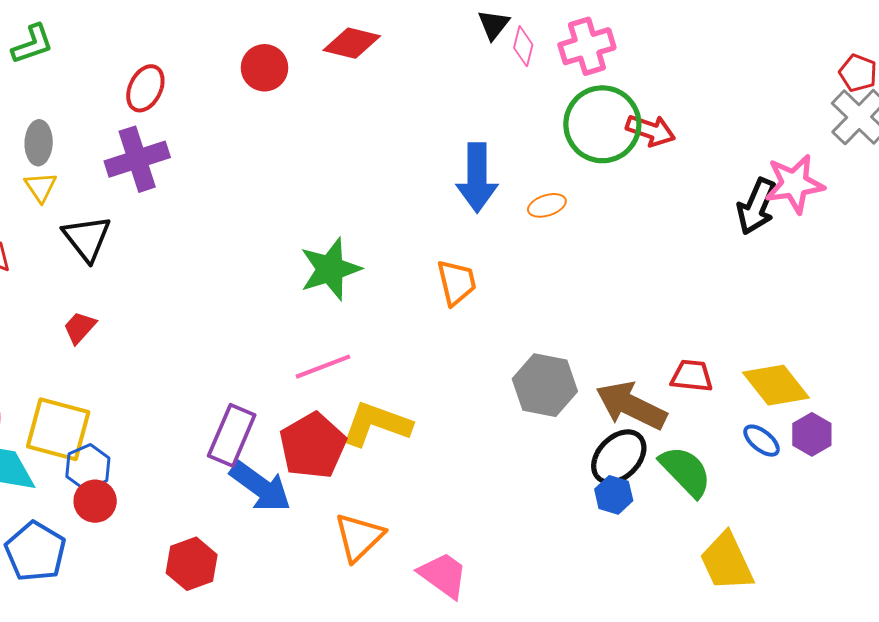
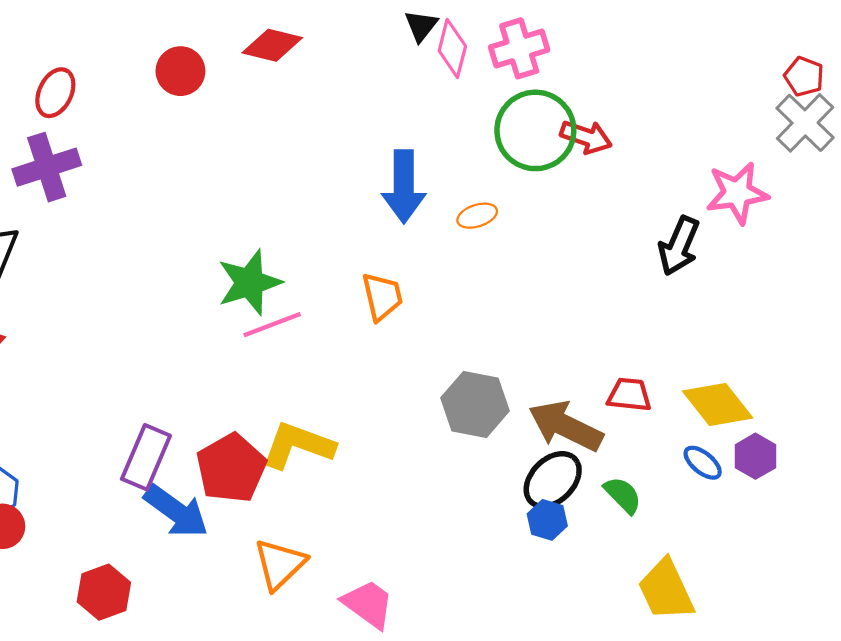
pink diamond: (523, 46) -> (452, 48), size x1.4
black arrow: (756, 206) -> (679, 246), moved
pink line: (323, 367) -> (272, 325), moved
green semicircle: (686, 471) -> (623, 495), size x0.7

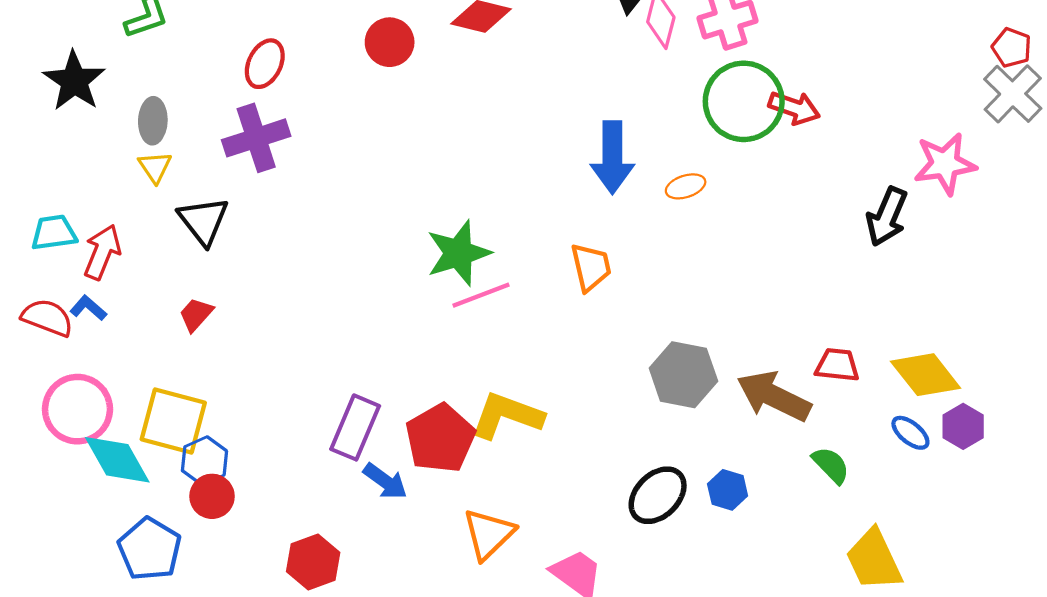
black ellipse: (553, 480) -> (658, 495), moved
blue arrow: (176, 511) -> (385, 481), size x0.7
blue hexagon: (547, 520) -> (728, 490), moved

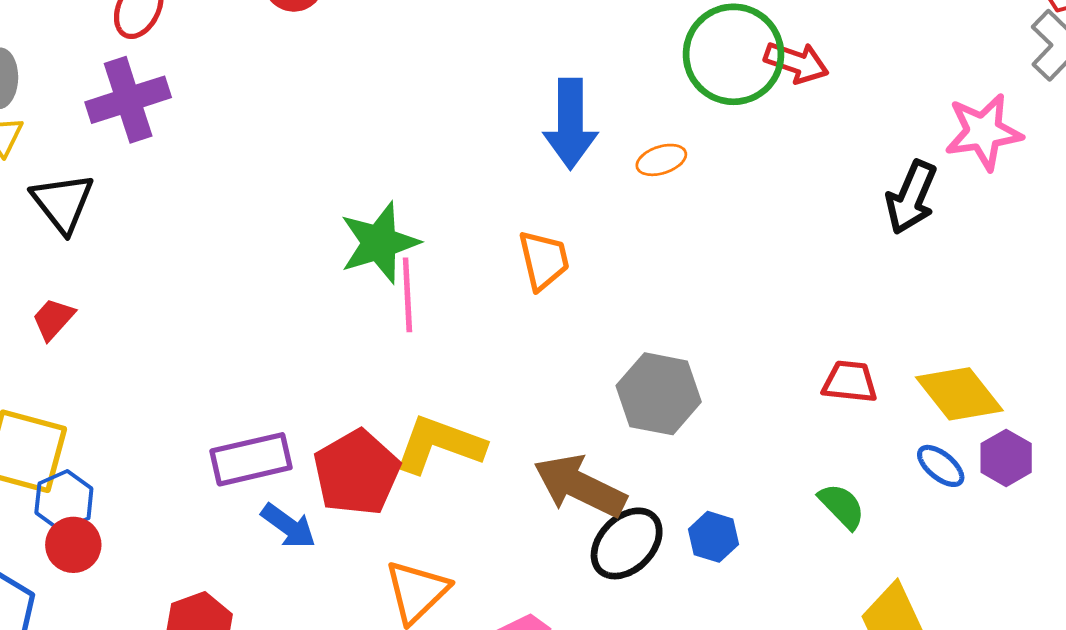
pink line: (481, 295) -> (407, 295), turned -72
brown arrow: (774, 396) -> (580, 486), moved
purple rectangle: (355, 427) -> (251, 459), turned 54

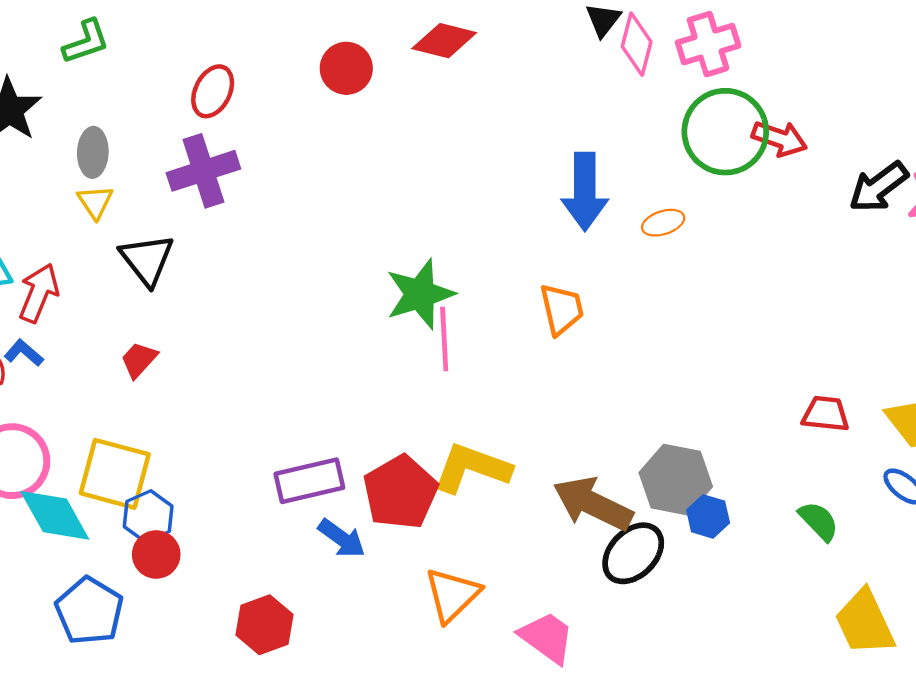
black arrow: (911, 197) -> (879, 187), moved, turned 30
gray hexagon: (659, 394) -> (676, 480), moved
blue hexagon: (713, 537) -> (708, 516), moved

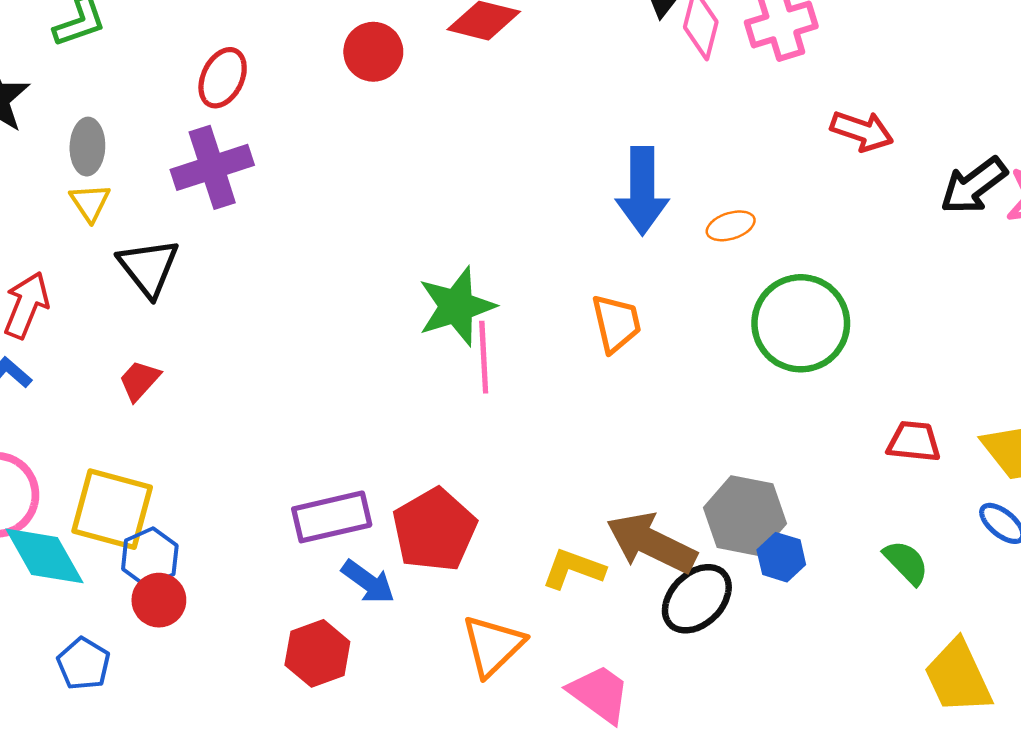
green circle: (725, 132) -> (801, 323), moved
yellow L-shape: (472, 468) -> (573, 569), moved, size x0.7
blue pentagon: (89, 611) -> (84, 664), size x0.7
red hexagon: (264, 625) -> (317, 653), moved

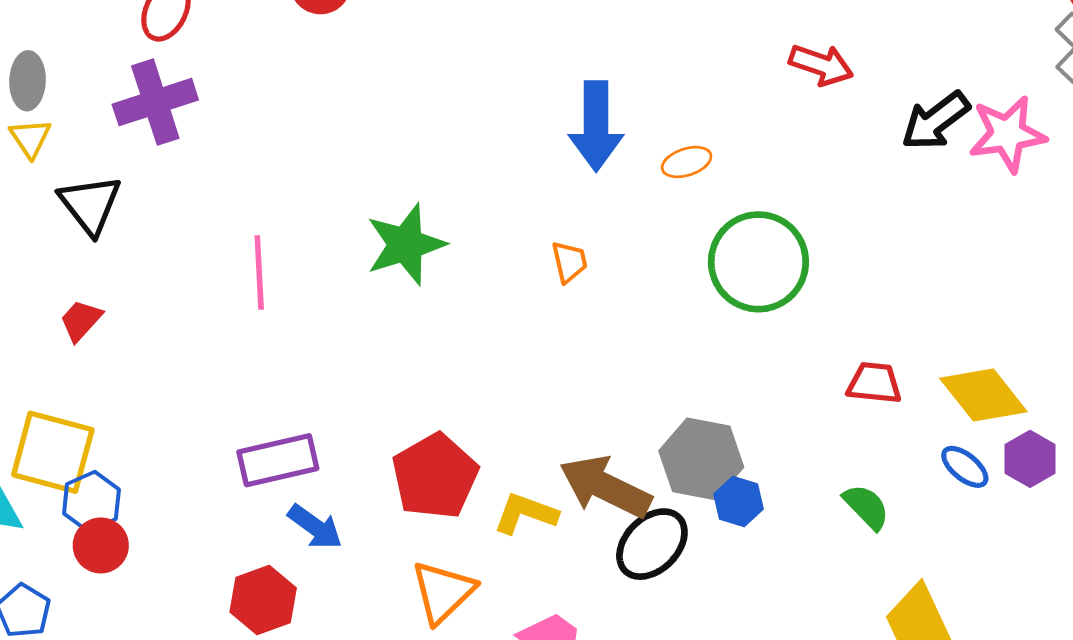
orange trapezoid: (616, 323) -> (569, 262), size x0.7
pink line: (484, 357) -> (259, 272), moved
red pentagon: (434, 530) -> (435, 476), moved

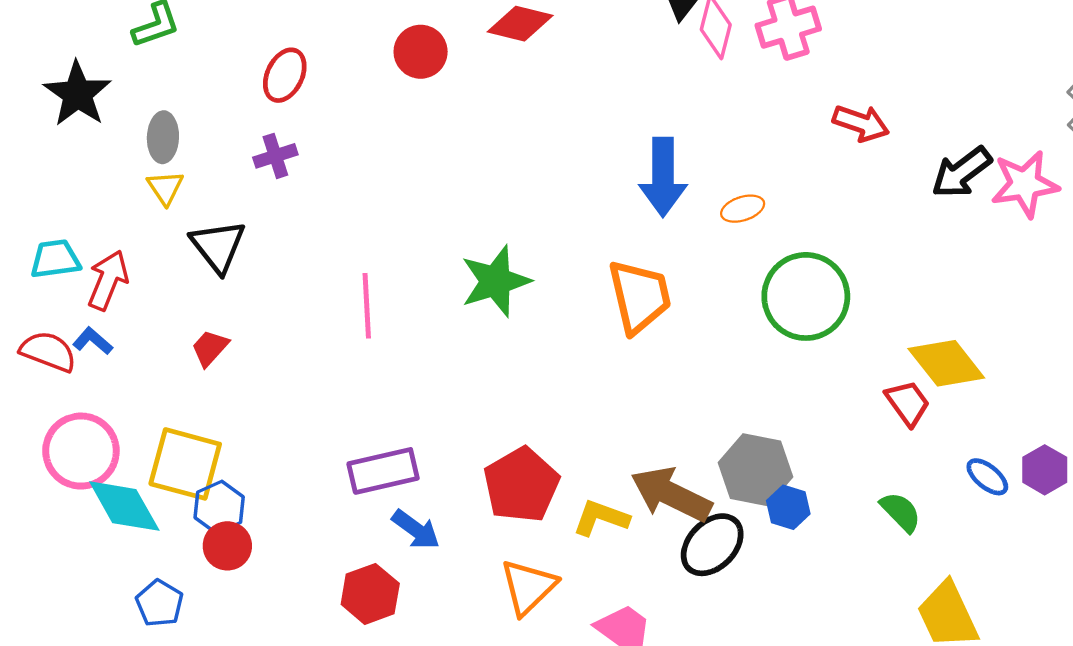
purple cross: (155, 102) -> (275, 156), size x0.6
orange trapezoid: (569, 262) -> (640, 296), size x2.0
red trapezoid: (874, 383) -> (908, 403), turned 48
yellow diamond: (983, 395) -> (946, 363), moved

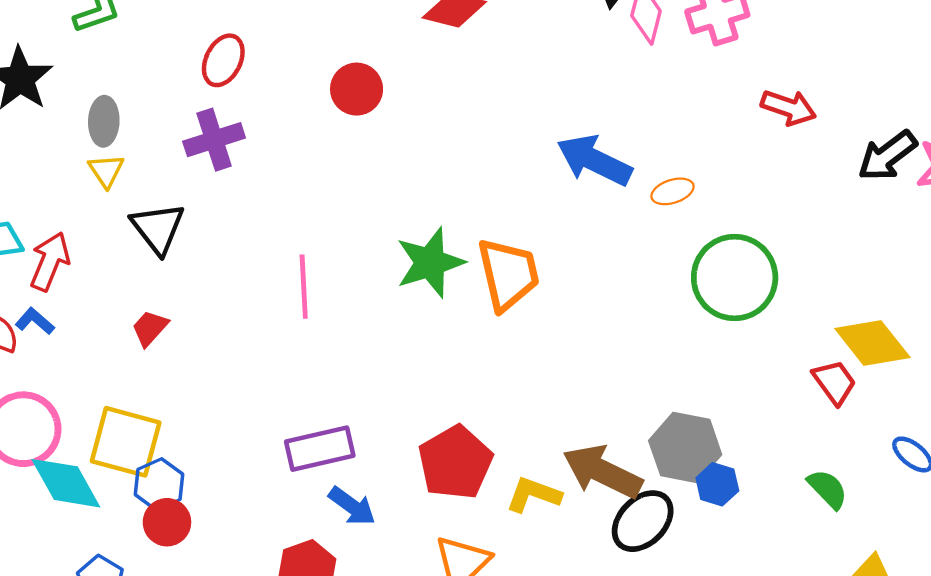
red circle: (421, 52) -> (357, 89), moved
purple cross: (275, 156) -> (214, 140), size x1.4
blue arrow: (663, 177) -> (594, 160), turned 116
orange trapezoid: (640, 296) -> (508, 274), moved

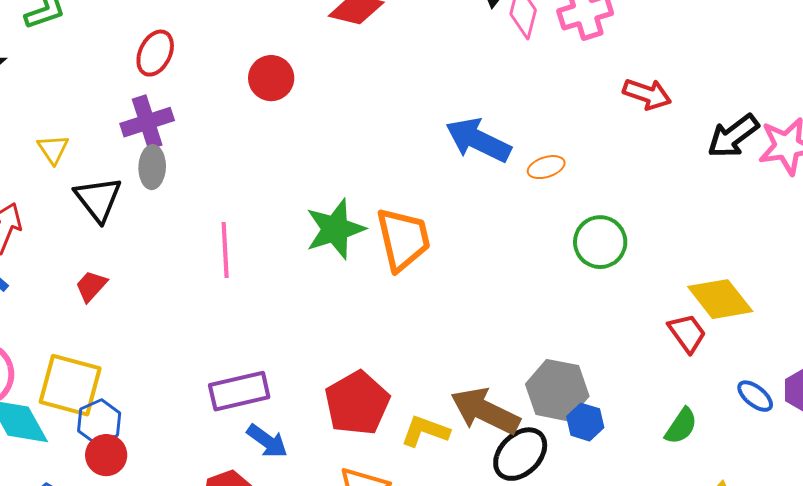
gray ellipse: (104, 121) -> (152, 167), moved
green circle: (735, 278) -> (600, 242), size x0.7
green semicircle: (828, 489) -> (681, 426), turned 78

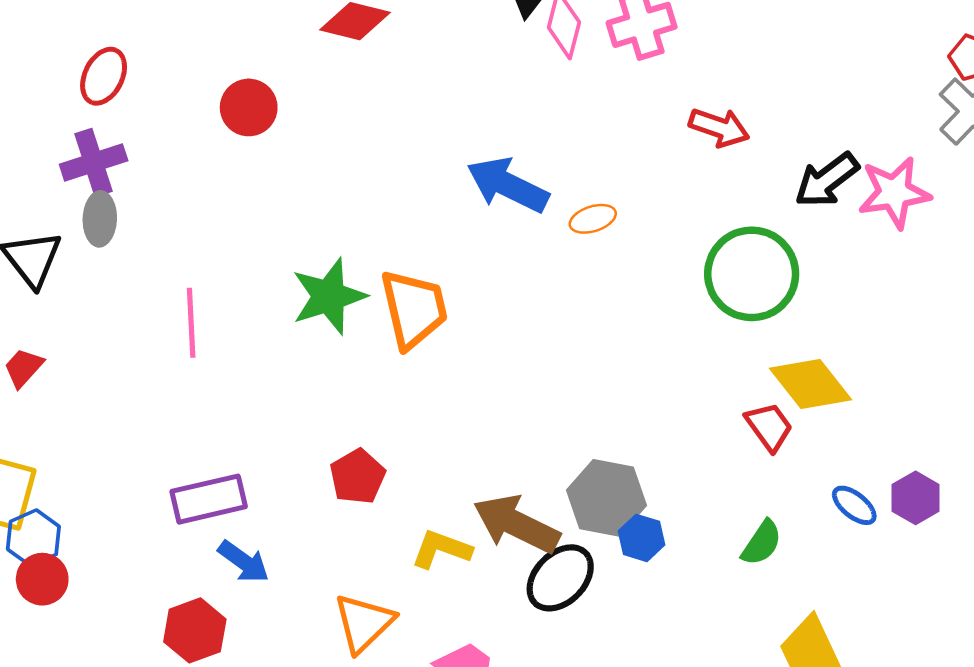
green circle: (600, 242) -> (752, 274), moved, size x1.4
red pentagon: (357, 403) -> (358, 477), moved, size x0.7

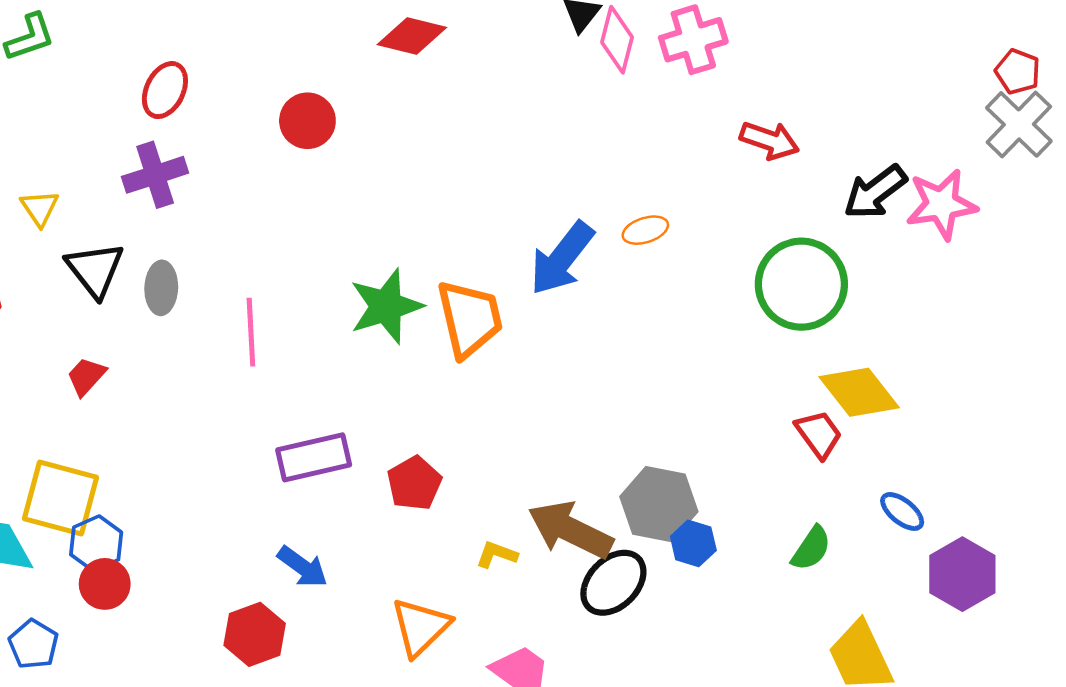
blue arrow: (508, 185) -> (562, 258), moved, turned -78
gray ellipse: (100, 219) -> (161, 288), moved
purple hexagon: (916, 498) -> (962, 574), moved, size x1.4
purple rectangle: (209, 499) -> (314, 457), moved
yellow L-shape: (441, 549) -> (497, 554), size x0.7

